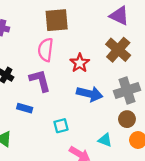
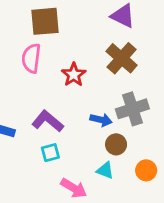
purple L-shape: (40, 81) -> (48, 121), moved, turned -35
blue arrow: (90, 94) -> (101, 120), moved, size x0.7
brown circle: (127, 119) -> (116, 144), moved

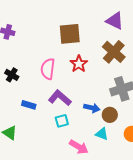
brown square: (45, 21) -> (70, 34), moved
pink semicircle: (31, 58) -> (48, 69), moved
blue arrow: (101, 120) -> (92, 108), moved

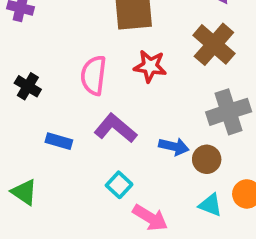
red star: (79, 64) -> (150, 66), turned -30
cyan square: (62, 121) -> (119, 185), moved, turned -32
cyan triangle: (102, 134) -> (210, 205), moved

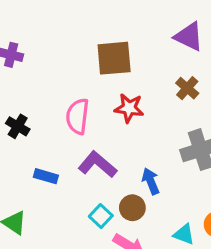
brown cross: (214, 44) -> (187, 88), size x0.6
blue arrow: (174, 147) -> (151, 181), turned -125
brown circle: (207, 159) -> (132, 208), moved

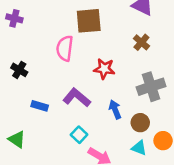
red star: (129, 108) -> (104, 69), moved
pink semicircle: (78, 116) -> (65, 48), moved
brown circle: (132, 208) -> (140, 123), moved

